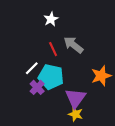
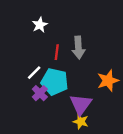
white star: (51, 19) -> (40, 25), moved
gray arrow: (73, 45) -> (78, 48), turned -132
red line: (53, 49) -> (57, 52), turned 32

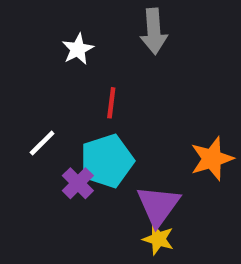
gray arrow: (78, 48) -> (154, 31), moved
white line: (34, 73) -> (42, 143), moved
cyan pentagon: (55, 82) -> (107, 161), turned -30

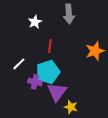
orange star: (212, 159) -> (95, 51), moved
purple cross: (78, 183) -> (35, 82), turned -32
purple triangle: (158, 206) -> (57, 92), moved

